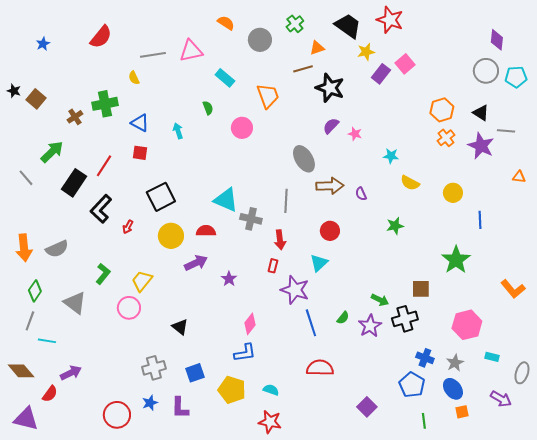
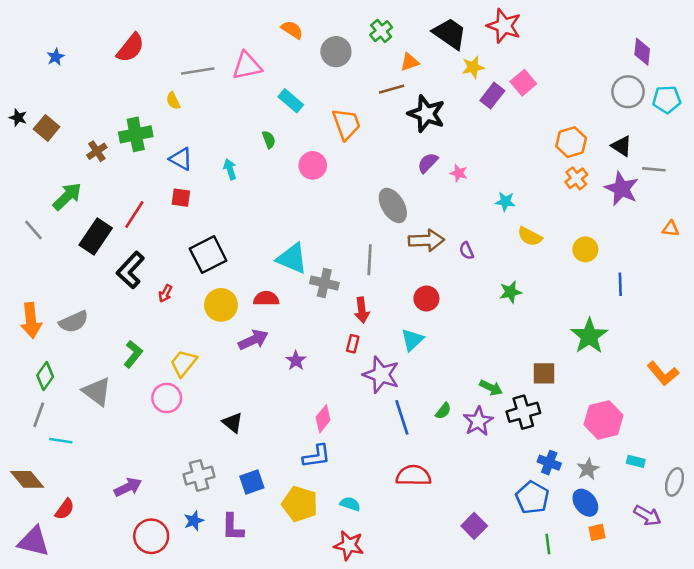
purple arrow: (71, 373) -> (128, 487), moved

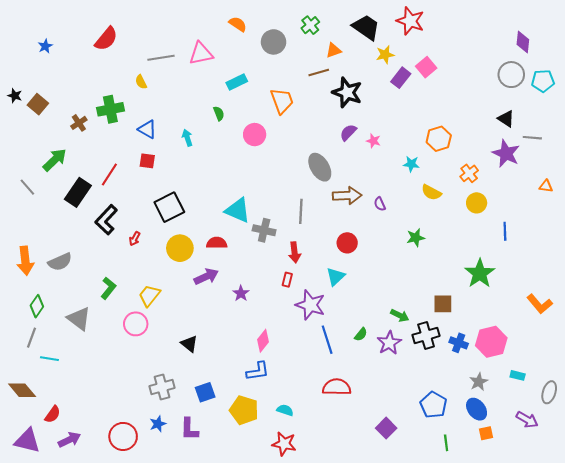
cyan rectangle: (291, 101) -> (237, 82), turned -66
orange hexagon: (571, 142) -> (439, 139), moved
orange cross: (576, 178) -> (469, 173), moved
blue cross: (549, 463) -> (459, 343), moved
purple arrow: (128, 487) -> (69, 440), moved

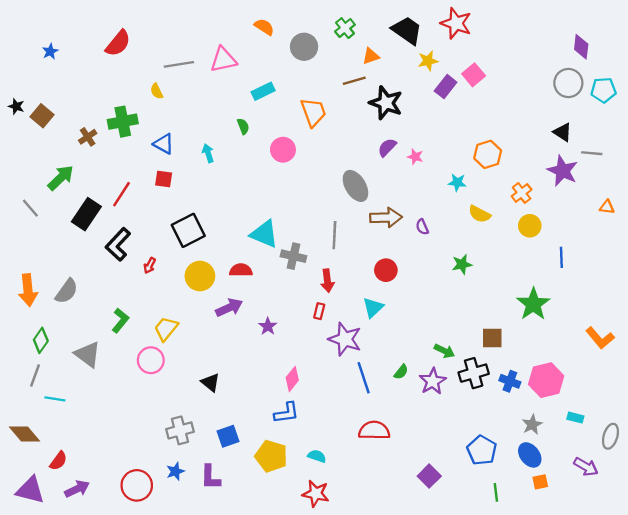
gray semicircle: (60, 262) -> (67, 291), turned -30

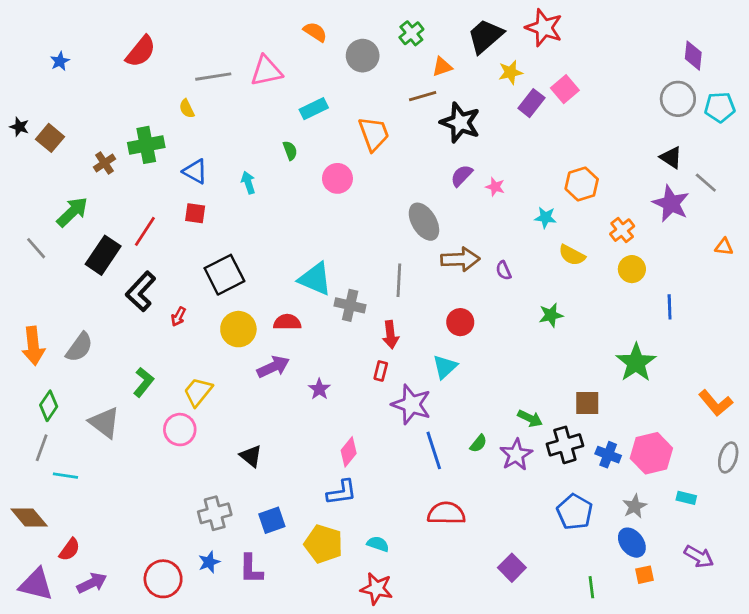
black trapezoid: (407, 30) -> (485, 36), turned -76
gray line: (592, 153) -> (706, 183), turned 36
gray ellipse: (610, 436) -> (728, 457), moved
blue pentagon: (482, 450) -> (575, 512), moved

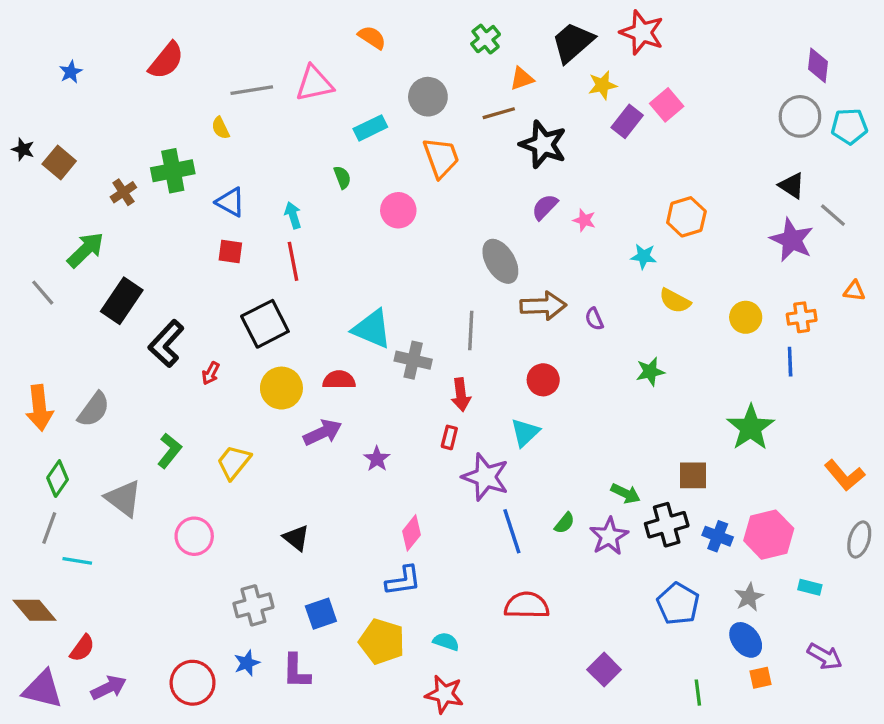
gray circle: (363, 56) -> (428, 97), moved
orange cross: (622, 230) -> (802, 317), moved, turned 30
red line: (145, 231) -> (293, 261), moved, turned -44
pink circle: (180, 430) -> (194, 536), moved

